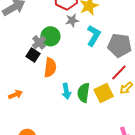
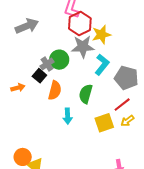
gray star: (72, 20) -> (83, 47), size x1.6
green semicircle: (84, 93) -> (86, 94), moved
orange arrow: (15, 95) -> (18, 88), moved

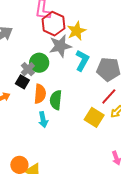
green semicircle: (86, 94) -> (56, 100), moved
cyan arrow: (68, 116) -> (43, 120), moved
yellow square: (104, 123) -> (94, 117), turned -30

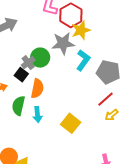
red hexagon: (53, 24) -> (71, 15), moved
green semicircle: (56, 100) -> (18, 106), moved
yellow square: (94, 117) -> (71, 123), moved

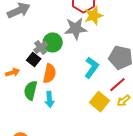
cyan L-shape: (83, 60) -> (92, 68), moved
yellow square: (71, 123) -> (100, 102), moved

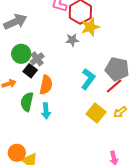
gray star: (76, 29) -> (72, 40), size x0.6
green circle: (53, 42) -> (21, 54), moved
red line: (118, 85) -> (114, 86), moved

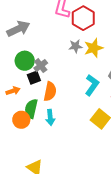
yellow star: (90, 27) -> (94, 48), moved
black square: (30, 71) -> (34, 78), turned 32
orange circle: (17, 153) -> (21, 120), moved

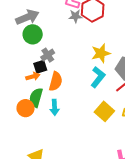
gray star: (76, 46) -> (75, 16), moved
yellow star: (94, 48) -> (101, 53), moved
green circle: (25, 61) -> (33, 34), moved
orange arrow: (13, 91) -> (33, 76), moved

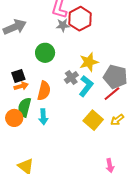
green circle: (33, 34) -> (45, 53), moved
gray cross: (48, 55) -> (71, 78), moved
black square: (40, 67) -> (18, 76), moved

